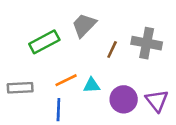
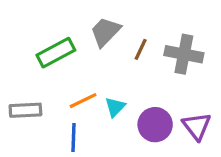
brown line: (112, 49) -> (141, 49), moved
cyan triangle: (92, 85) -> (115, 107), turned -42

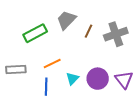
gray cross: (184, 54) -> (116, 34), turned -30
cyan triangle: (115, 107) -> (72, 79), moved

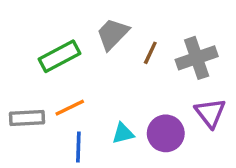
orange line: (52, 63) -> (70, 108), moved
cyan triangle: (72, 79) -> (123, 133), turned 32
purple triangle: (124, 80) -> (210, 113), moved

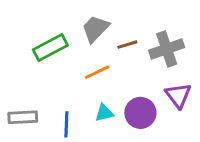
brown line: (150, 53) -> (127, 45), turned 48
orange line: (70, 108) -> (97, 72), moved
gray rectangle: (27, 118) -> (23, 117), moved

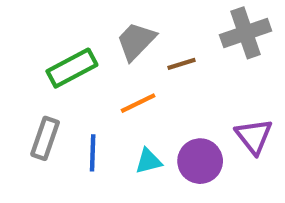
gray cross: (167, 49) -> (246, 33), moved
gray rectangle: (23, 117) -> (45, 138), moved, turned -68
blue line: (66, 124) -> (93, 153), moved

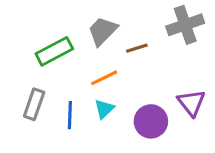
cyan triangle: (148, 161) -> (104, 109), moved, turned -30

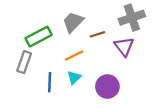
purple triangle: (191, 103) -> (124, 47), moved
gray rectangle: (34, 104) -> (24, 62), moved

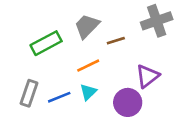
purple triangle: (124, 47) -> (147, 76), moved, turned 30
gray rectangle: (24, 62) -> (29, 93), moved
blue line: (50, 82) -> (59, 97), turned 66

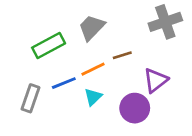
brown line: (116, 41) -> (122, 55), moved
blue line: (59, 97) -> (64, 83), moved

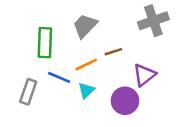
green rectangle: (49, 46) -> (45, 43), turned -60
blue line: (64, 83) -> (59, 77), turned 45

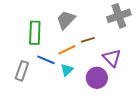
purple triangle: (144, 75) -> (112, 58), turned -36

